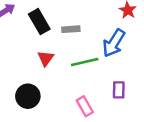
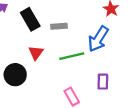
black circle: (28, 96) -> (15, 75), moved

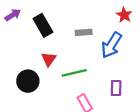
gray rectangle: (59, 26) -> (84, 32), moved
green line: (72, 56) -> (74, 73), moved

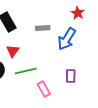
green line: (74, 73) -> (26, 71), moved

